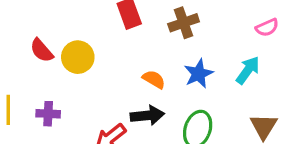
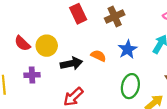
purple cross: (48, 114) -> (32, 75), moved
black arrow: (147, 115) -> (71, 63), moved

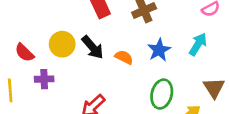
red semicircle: (22, 43) -> (24, 53), moved
black arrow: (71, 63) -> (93, 47), moved, turned 60

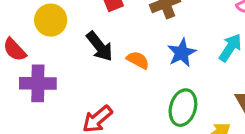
yellow circle: (62, 44) -> (51, 20), moved
purple cross: (44, 79) -> (38, 83), size x1.5

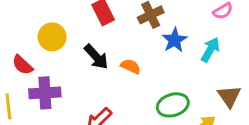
blue star: (182, 53) -> (174, 40), moved
green ellipse: (183, 108) -> (173, 105), turned 60

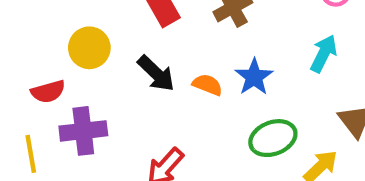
blue star: (174, 40) -> (254, 77), moved
red semicircle: (22, 65) -> (48, 92), turned -55

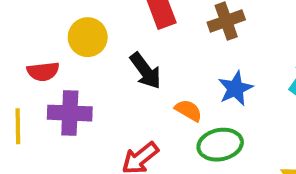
orange semicircle: (207, 85) -> (188, 110), moved
green ellipse: (273, 138) -> (220, 145), moved

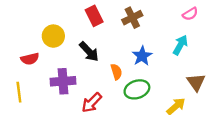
orange semicircle: (188, 110) -> (116, 72), turned 49
purple cross: (70, 113) -> (63, 81), moved

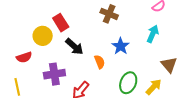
red rectangle: (94, 16) -> (61, 23), moved
brown cross: (132, 18) -> (109, 14), turned -36
green ellipse: (137, 89) -> (128, 83), moved, turned -45

